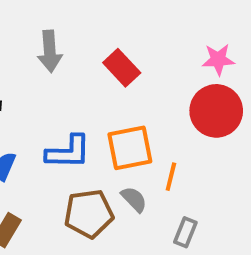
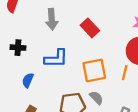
blue L-shape: (68, 152) -> (56, 58), moved
orange line: (171, 177) -> (125, 73), moved

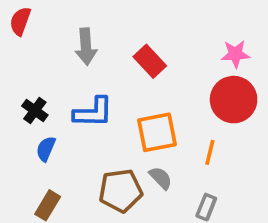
black cross: (18, 48) -> (35, 110), moved, turned 32
orange line: (125, 73) -> (210, 152), moved

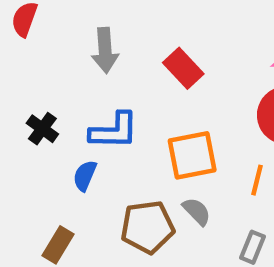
blue semicircle: (46, 149) -> (85, 176), moved

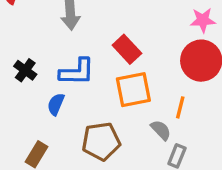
red rectangle: (183, 68) -> (127, 49), moved
gray semicircle: (197, 211) -> (161, 130), moved

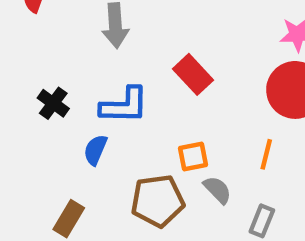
orange square: (133, 90) -> (193, 157), moved, size x0.6
gray semicircle: (161, 130) -> (217, 190), moved

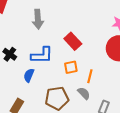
orange line: (266, 154) -> (90, 76), moved
orange square: (193, 157) -> (71, 67), moved

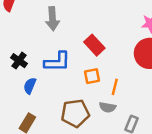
blue semicircle: (29, 75) -> (30, 86), moved
gray semicircle: (84, 93) -> (108, 107), turned 144

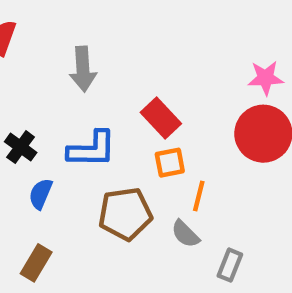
orange square: (92, 76) -> (170, 163), moved
gray semicircle: (108, 107) -> (185, 234), turned 35
brown pentagon: (75, 113) -> (125, 214), moved

